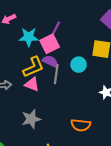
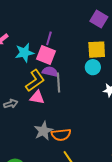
pink square: (50, 44) -> (46, 55), turned -30
cyan circle: (79, 65) -> (93, 67), moved
orange semicircle: (81, 125) -> (61, 135), moved

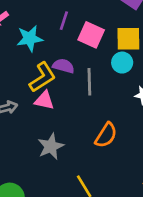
pink square: (46, 55) -> (91, 35), moved
gray line: (59, 83) -> (89, 82), moved
orange semicircle: (61, 135) -> (106, 135), moved, turned -54

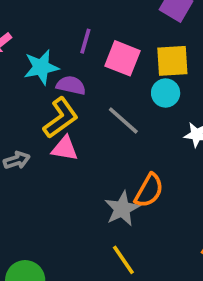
purple semicircle: (63, 66) -> (71, 85), moved
gray line: (89, 82) -> (123, 121), turned -44
gray star: (51, 146) -> (122, 209), moved

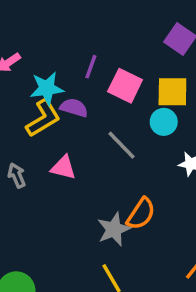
yellow L-shape: (61, 118) -> (43, 118), moved
gray arrow: (17, 160) -> (17, 175), turned -100

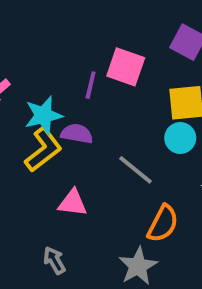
pink square: (125, 86) -> (126, 67), moved
gray arrow: (17, 175) -> (54, 260), moved
orange semicircle: (141, 214) -> (163, 224), moved

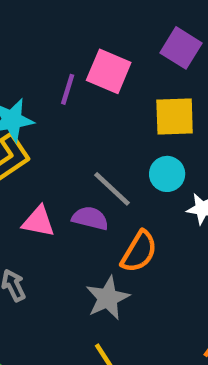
purple semicircle: (77, 134) -> (90, 218), moved
cyan circle: (180, 138) -> (167, 174), moved

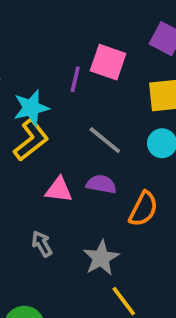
gray line: (112, 189) -> (105, 140), moved
gray star: (108, 298) -> (101, 258), moved

